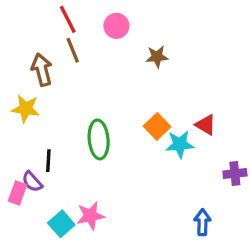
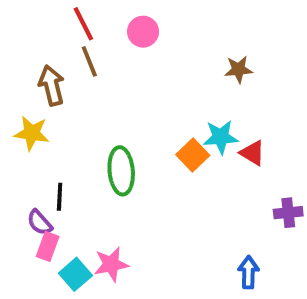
brown star: (157, 57) -> (239, 69), moved
cyan star: (180, 144) -> (221, 137), moved
pink rectangle: (18, 193) -> (48, 246), moved

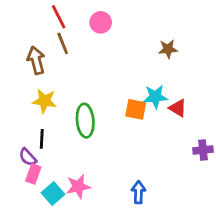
yellow star: (32, 133) -> (45, 101), moved
orange square: (193, 155) -> (136, 109), turned -35
blue arrow: (248, 272) -> (138, 192), moved

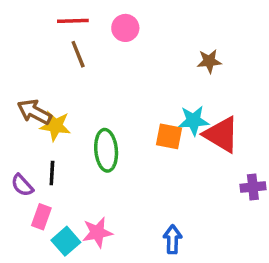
red line: (59, 17) -> (73, 21), turned -65
brown arrow: (36, 60) -> (34, 112), moved, turned -48
red triangle: (178, 108) -> (221, 135), size x1.6
purple semicircle: (28, 157) -> (22, 185), moved

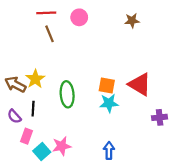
brown star: (209, 61) -> (132, 21), moved
brown arrow: (34, 112) -> (15, 84), moved
cyan star: (193, 121) -> (109, 103), moved
yellow star: (55, 126) -> (35, 79), turned 30

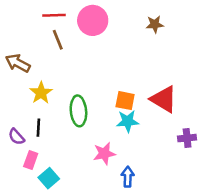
pink circle: (79, 17) -> (93, 20), size x1.5
brown arrow: (15, 84) -> (18, 63), moved
pink star: (62, 146) -> (104, 154), moved

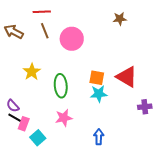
pink circle: (93, 20) -> (72, 39), moved
brown arrow: (18, 63) -> (14, 32), moved
black line: (38, 128) -> (15, 118), moved, turned -64
pink star: (104, 154) -> (64, 118), moved

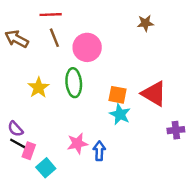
green ellipse: (61, 86) -> (74, 83), moved
cyan star: (99, 94) -> (120, 114), turned 30
blue arrow: (99, 137) -> (99, 151), moved

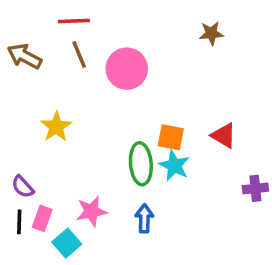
green ellipse: (74, 83) -> (141, 164), moved
red triangle: (154, 94) -> (224, 136), size x0.7
black line: (18, 143) -> (19, 222), moved, turned 63
pink star: (77, 143) -> (91, 211), moved

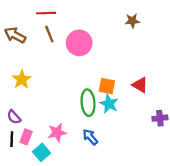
yellow star: (56, 127) -> (22, 79), moved
blue arrow: (144, 218) -> (90, 137), turned -42

